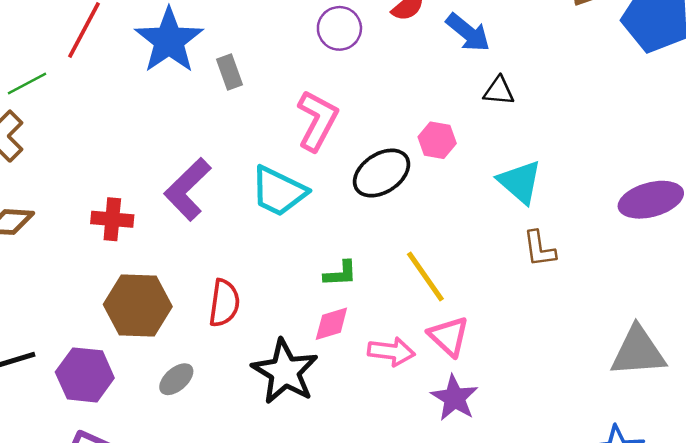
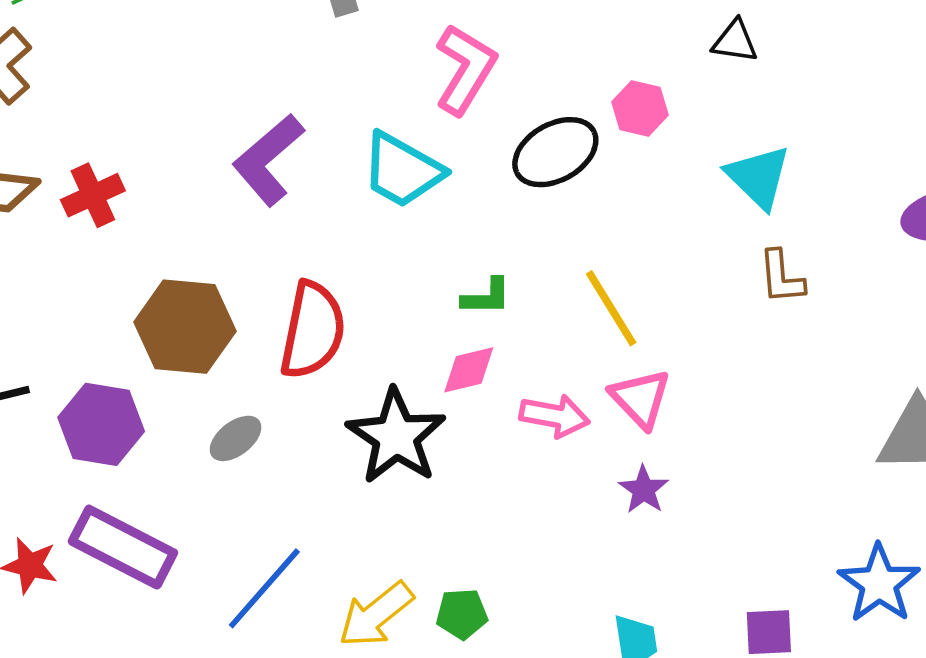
red cross: (112, 219) -> (93, 195), moved, turned -33
red semicircle: (224, 303) -> (313, 330), size x1.4
purple star: (454, 398) -> (644, 490), size x0.7

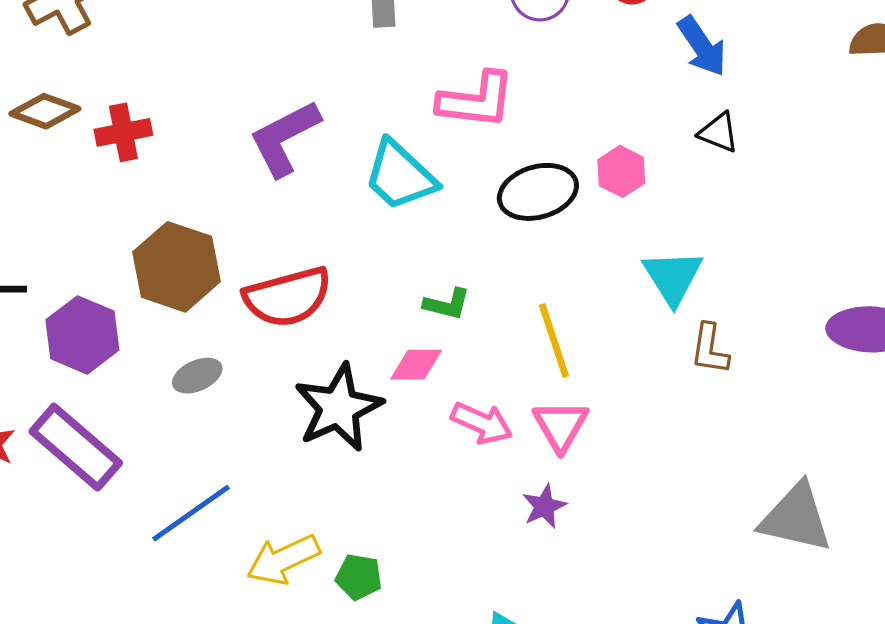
pink L-shape: (465, 69) -> (476, 100), turned 52
cyan triangle: (758, 177) -> (673, 277), moved
red semicircle: (313, 330) -> (288, 297), turned 50

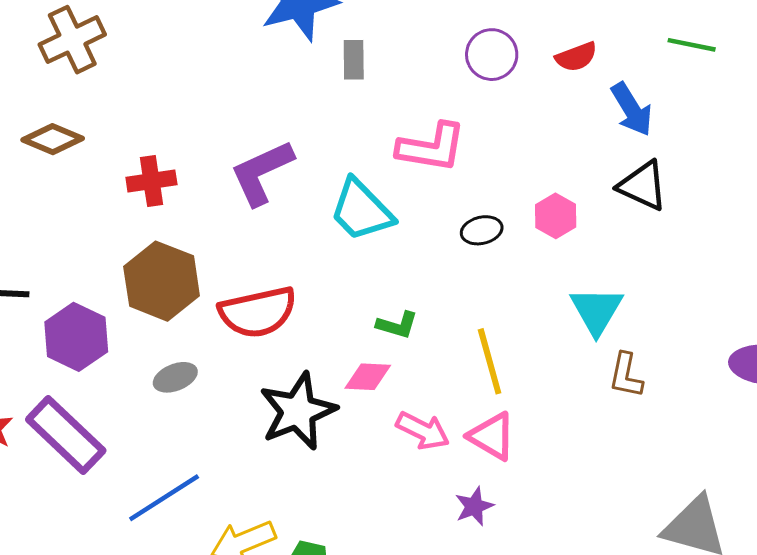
red cross: (123, 132) -> (151, 181), moved
black triangle: (719, 133) -> (643, 186), size x1.4
black ellipse: (538, 192) -> (482, 230), size x0.6
pink triangle: (561, 426) -> (492, 436), turned -32

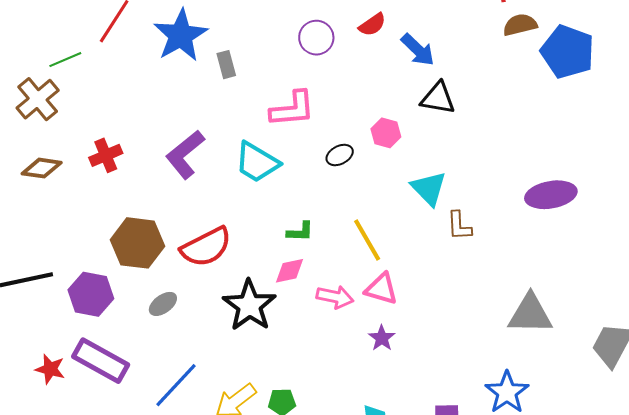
red cross: (151, 181) -> (106, 155), moved

